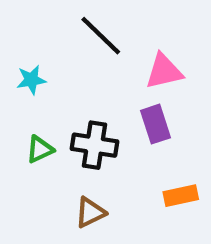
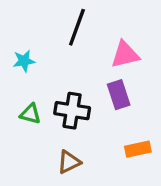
black line: (101, 36) -> (77, 27), turned 66
green triangle: (40, 149) -> (30, 114), turned 40

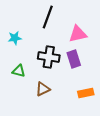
black cross: (72, 111) -> (49, 57), moved
brown triangle: (69, 162) -> (43, 89), moved

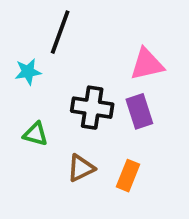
black line: (48, 17) -> (60, 32), moved
orange rectangle: (86, 93) -> (128, 176), moved, turned -56

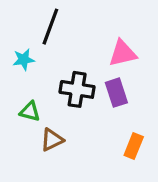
brown triangle: (81, 168) -> (52, 140), moved
orange rectangle: (128, 176) -> (134, 146), moved

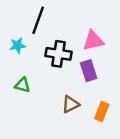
black cross: (77, 89) -> (59, 54), moved
brown triangle: (52, 140) -> (71, 104), moved

